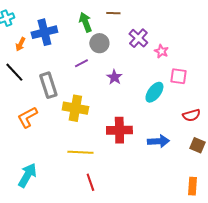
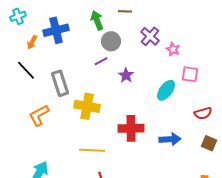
purple line: (81, 63) -> (101, 61), moved

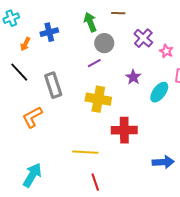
blue cross: (56, 30) -> (49, 32), size x0.7
purple star: (126, 75) -> (133, 77), moved
yellow cross: (87, 106) -> (98, 99), moved
blue arrow: (170, 139) -> (163, 162), moved

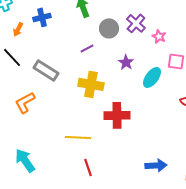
gray circle: (104, 43) -> (109, 28), moved
gray rectangle: (53, 85) -> (46, 70), turned -40
blue arrow: (163, 162) -> (156, 165), moved
cyan arrow: (32, 175) -> (25, 160), turned -65

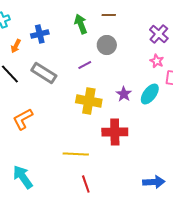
purple cross: (136, 23) -> (159, 34), moved
pink star: (159, 36) -> (157, 61), moved
purple star: (126, 62) -> (124, 94), moved
gray rectangle: (46, 70) -> (44, 73), moved

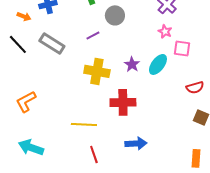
orange arrow: (16, 46) -> (24, 16), turned -96
orange L-shape: (23, 119) -> (26, 101), moved
cyan arrow: (23, 177) -> (31, 147), turned -35
blue arrow: (154, 182) -> (136, 143), moved

